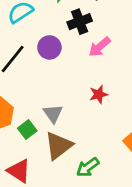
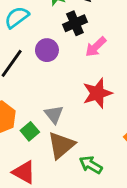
red star: (99, 94) -> (97, 93), size x1.6
green arrow: (88, 167) -> (91, 165), turned 70

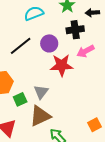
red star: (97, 93) -> (62, 65), moved

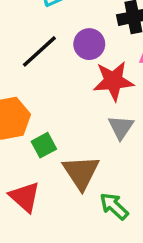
gray triangle: (41, 92) -> (121, 127), moved
brown triangle: (40, 116) -> (81, 172), turned -35

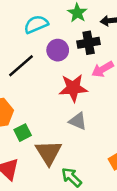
purple circle: (89, 44) -> (58, 50), moved
gray triangle: (121, 127) -> (78, 121), turned -42

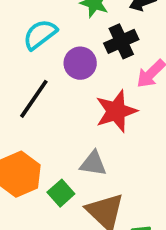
gray triangle: (78, 121) -> (93, 163), moved

